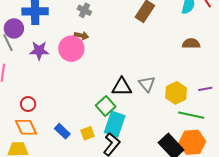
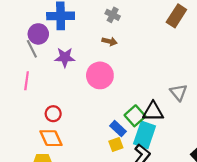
pink circle: (71, 49) -> (100, 75), moved
black triangle: (122, 87) -> (153, 112), moved
blue rectangle: (62, 131) -> (118, 129), moved

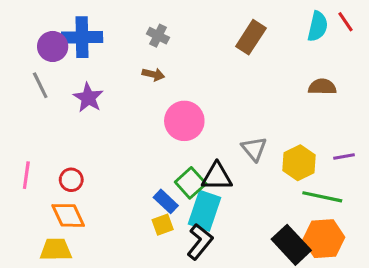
purple circle: (38, 34) -> (53, 46), moved
purple star: (65, 57) -> (88, 98), turned 30
pink circle: (100, 75) -> (184, 121), moved
pink line: (27, 81) -> (26, 175), moved

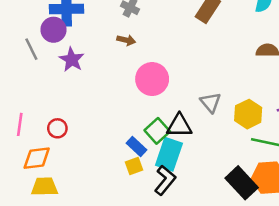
purple circle: (53, 46) -> (54, 30), moved
orange diamond: (68, 215) -> (37, 158), moved, turned -72

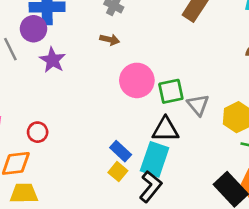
green square: (157, 131) -> (171, 91), moved, turned 30
yellow square: (134, 166) -> (118, 172), turned -30

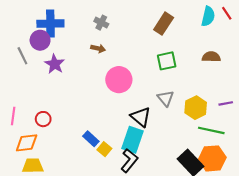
green square: (171, 91) -> (167, 61), moved
black triangle: (165, 129) -> (141, 117), turned 40
blue rectangle: (121, 151) -> (91, 139), moved

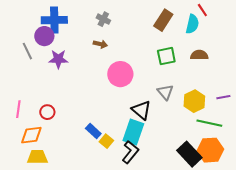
red line: (227, 13) -> (202, 10), moved
cyan semicircle: (208, 16) -> (192, 24), moved
brown semicircle: (211, 57) -> (199, 55), moved
purple star: (55, 64) -> (58, 59), turned -30

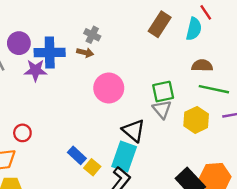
gray cross: (103, 19) -> (92, 35), moved
blue cross: (54, 20) -> (50, 53), moved
green square: (166, 56) -> (163, 92), moved
green line: (209, 123) -> (214, 89), moved

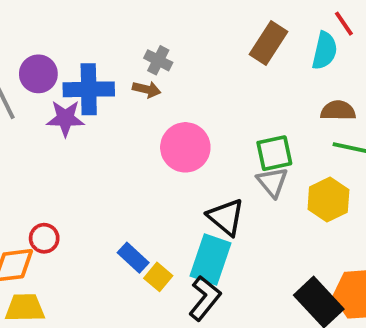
red circle: (22, 133) -> (44, 238), moved

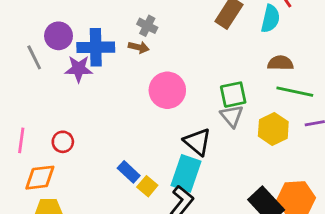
red circle: (44, 238) -> (63, 142), moved

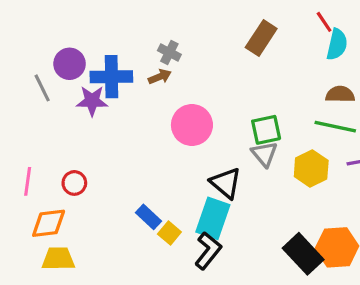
cyan semicircle: (270, 19) -> (337, 44), moved
brown arrow: (139, 47) -> (160, 77), turned -36
brown semicircle: (280, 63) -> (340, 94), moved

